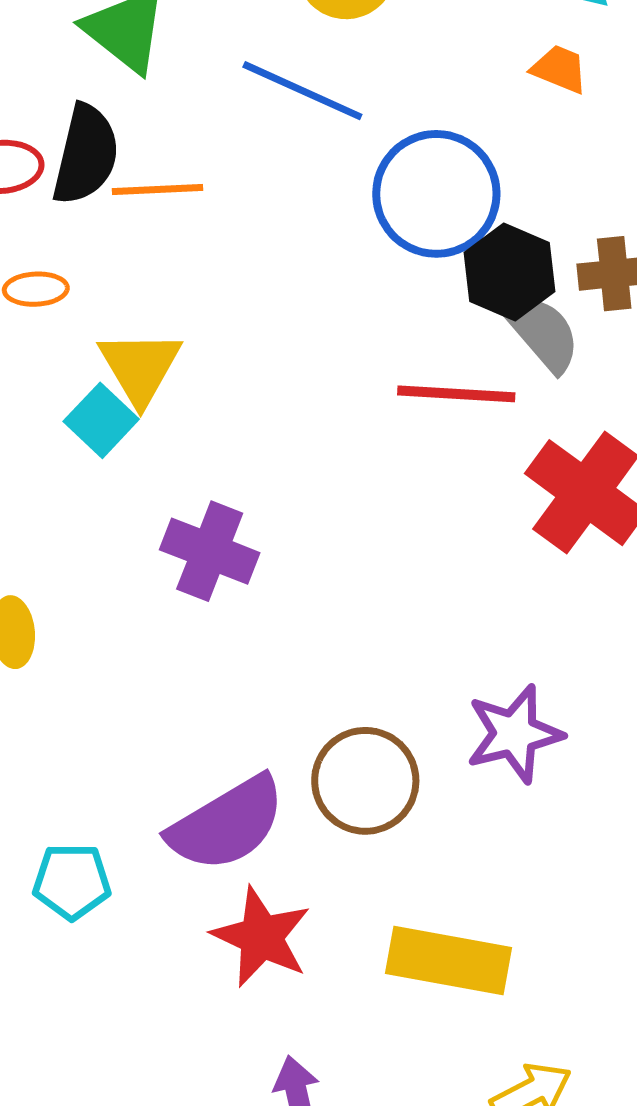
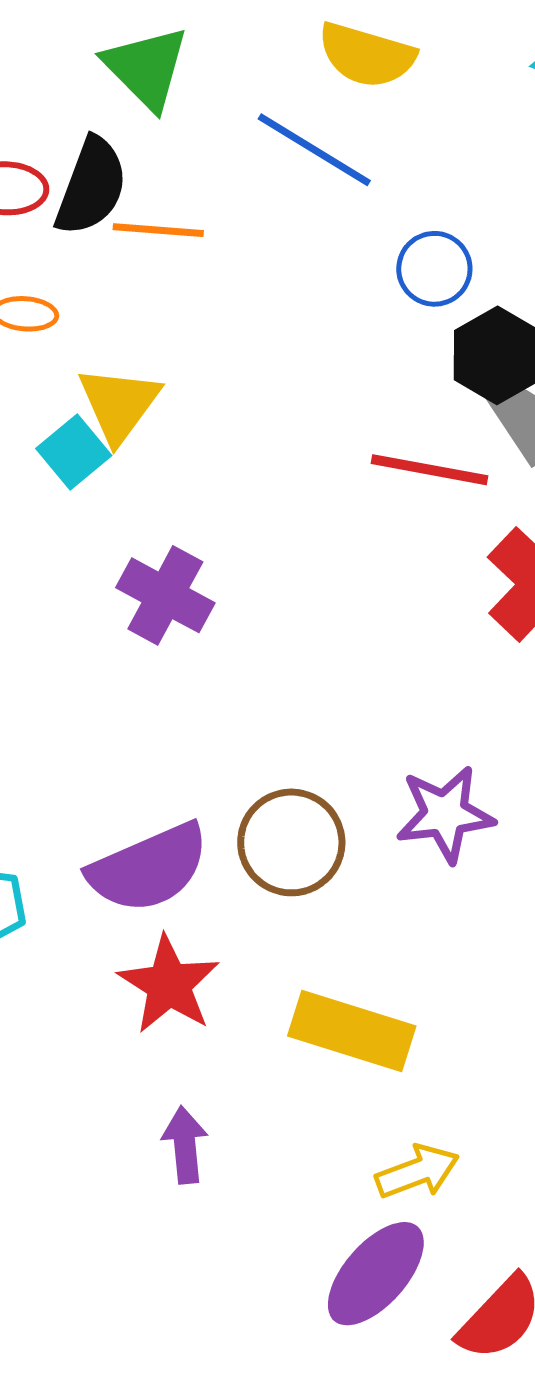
blue circle: (436, 194) -> (434, 269), size x0.6

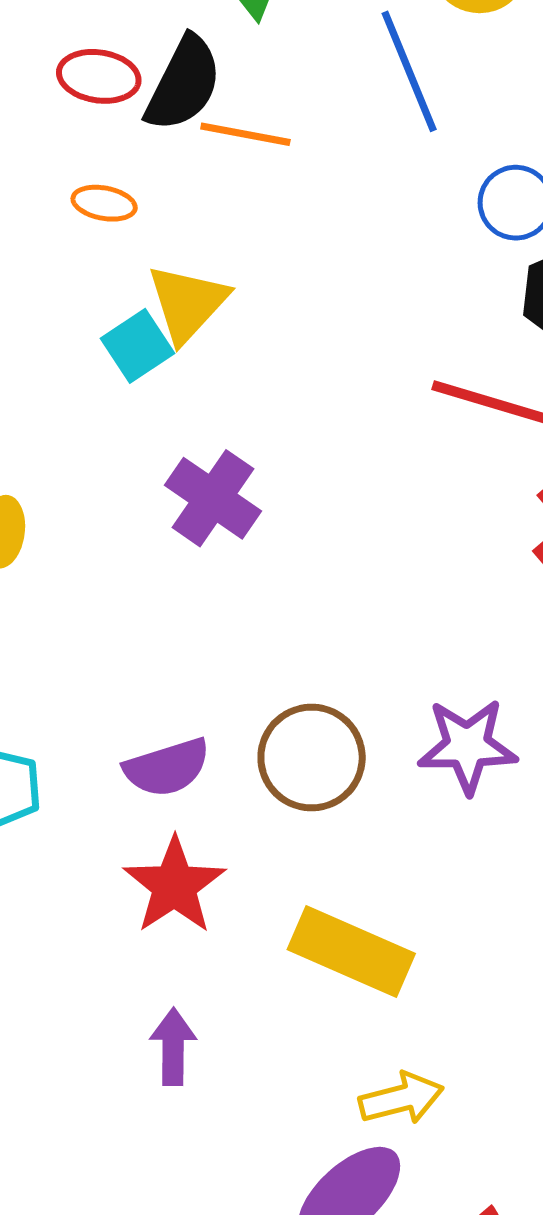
blue line: (314, 150) -> (409, 71), turned 30
purple semicircle: (149, 868) -> (167, 767), size x0.7

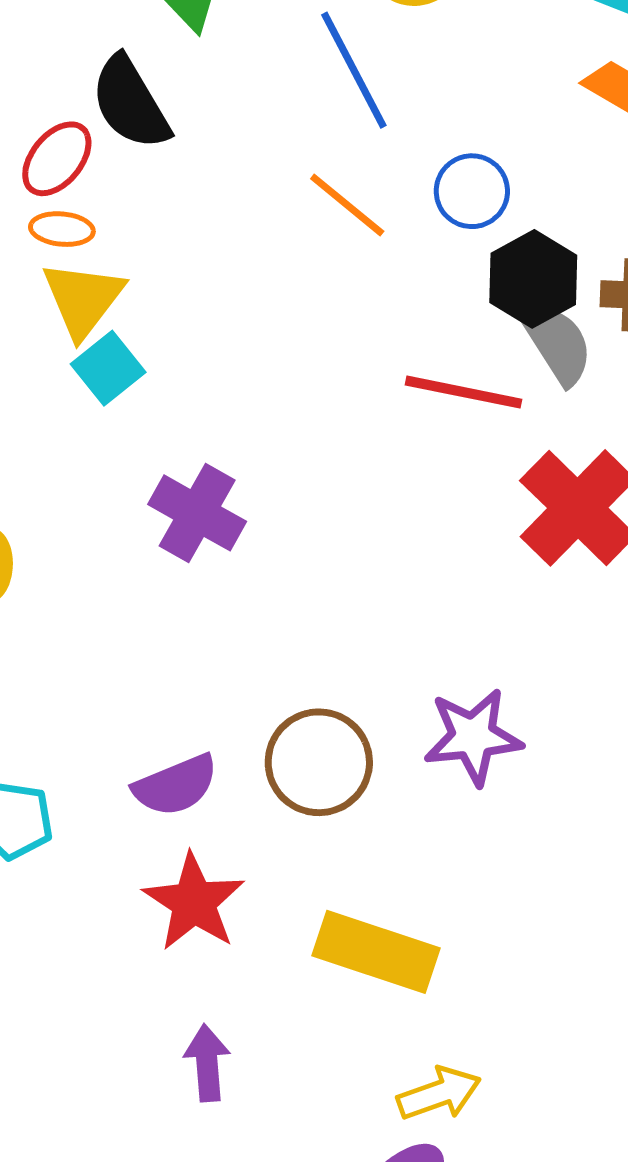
red ellipse: (99, 76) -> (57, 159), moved, turned -54
black semicircle: (184, 84) -> (130, 103), turned 128
orange line: (245, 134) -> (347, 205), moved, turned 34
yellow triangle: (188, 303) -> (83, 299), moved

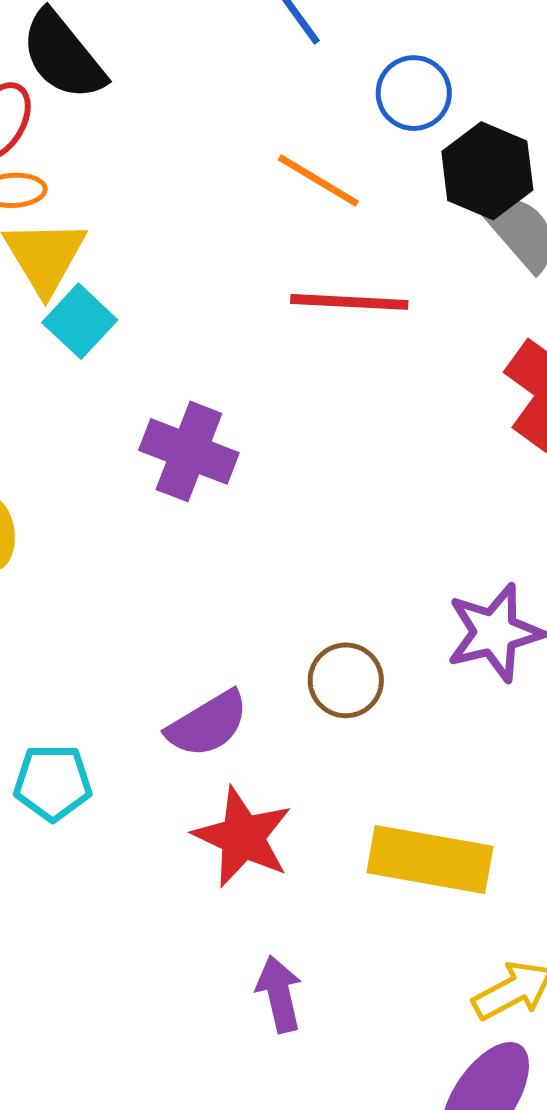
orange line: (347, 205) -> (318, 180), moved
red line: (463, 392) -> (349, 302), moved
brown circle: (319, 762) -> (346, 680), size x0.7

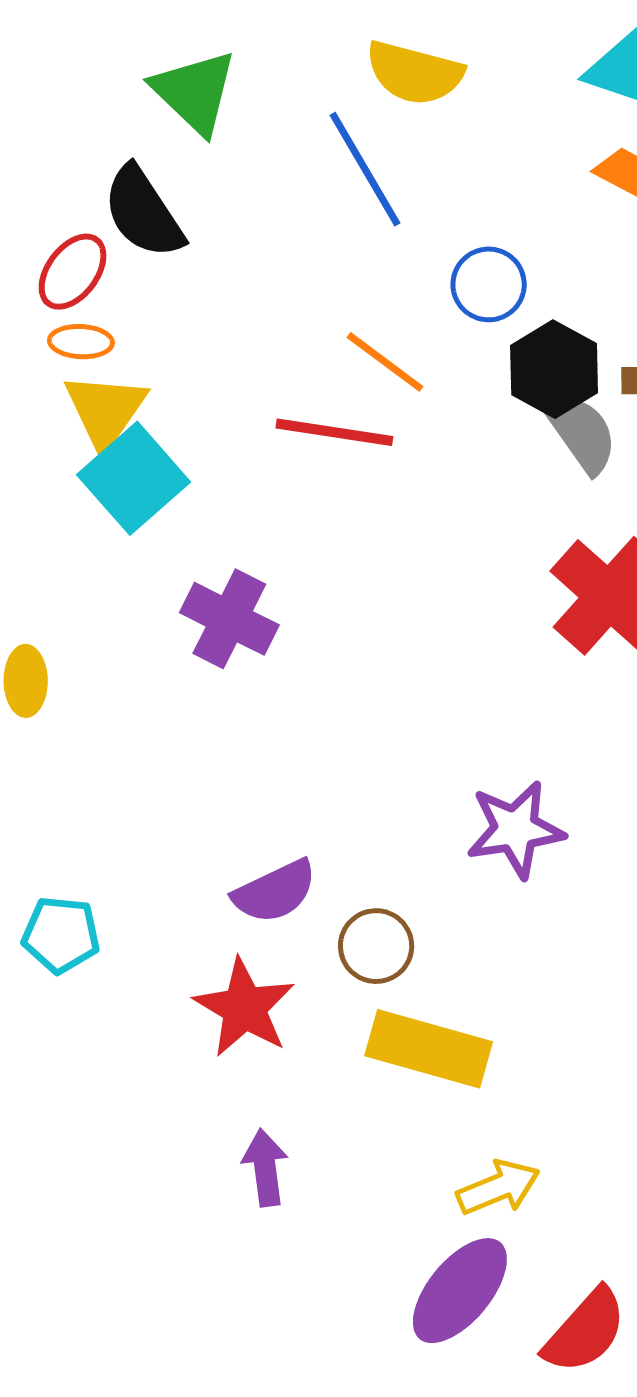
red line: (349, 302) -> (334, 432), moved
cyan square: (80, 321) -> (134, 478), size x1.5
brown circle: (346, 680) -> (376, 946), moved
purple semicircle: (208, 724) -> (275, 892), moved

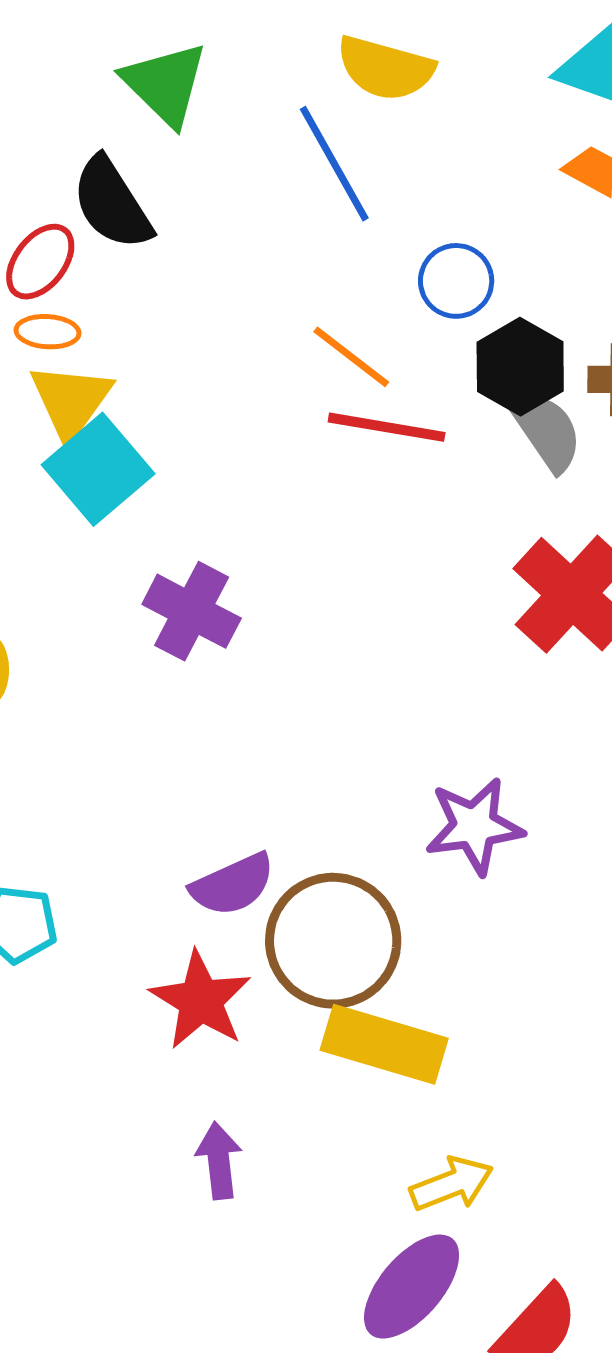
red line: (334, 432) -> (387, 427), moved
brown circle: (376, 946) -> (333, 941), size x1.8

